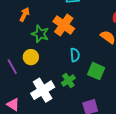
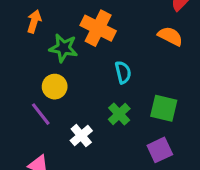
purple line: (12, 67) -> (41, 114), moved
green square: (96, 71) -> (164, 108), moved
white cross: (43, 90) -> (81, 136), size x0.6

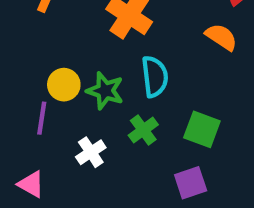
green star: (63, 48) -> (105, 91), moved
cyan semicircle: (123, 72) -> (155, 77), size x1.4
purple line: (41, 114) -> (42, 118), turned 40

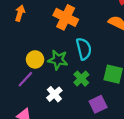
purple line: (42, 118) -> (25, 79), turned 42
purple square: (191, 183) -> (98, 104), moved

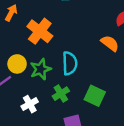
orange cross: (66, 17) -> (40, 31), moved
green star: (58, 60) -> (41, 69), turned 30

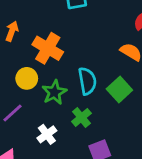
yellow circle: (17, 64) -> (27, 78), moved
green square: (95, 96) -> (119, 90), moved, turned 30

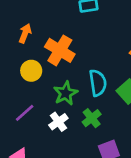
yellow circle: (27, 78) -> (31, 71), moved
white cross: (47, 134) -> (58, 122), moved

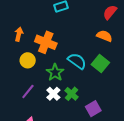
cyan semicircle: (98, 83) -> (77, 61), turned -36
green cross: (92, 118) -> (71, 94), moved

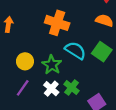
orange cross: (46, 42) -> (57, 23), moved
yellow circle: (28, 60) -> (25, 61), moved

